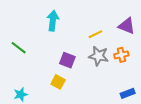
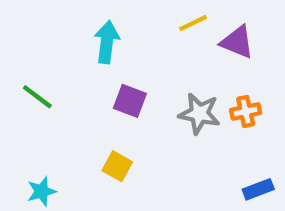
purple triangle: (127, 26) -> (237, 42), moved
yellow line: (95, 34) -> (193, 23), moved
purple square: (67, 60) -> (130, 101), moved

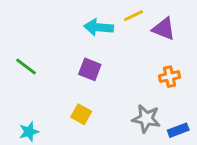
cyan arrow: (107, 42) -> (98, 27), moved, turned -92
gray star: (199, 114) -> (146, 119), moved

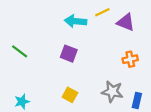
yellow square: (81, 114) -> (70, 95), moved
blue rectangle: (178, 130) -> (137, 100), turned -56

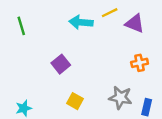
green line: (20, 51) -> (21, 26), moved, turned 36
purple square: (69, 54) -> (61, 64), moved, turned 30

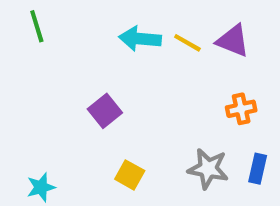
yellow line: (110, 13) -> (187, 43), moved, turned 56
green line: (21, 26) -> (37, 26), moved
blue rectangle: (147, 107) -> (258, 169), moved

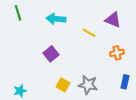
cyan arrow: (140, 39) -> (56, 19), moved
yellow line: (187, 43) -> (89, 33), moved
gray star: (208, 169) -> (88, 85), moved

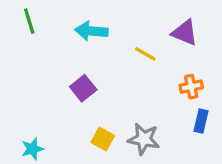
blue rectangle: (125, 82) -> (201, 121), moved

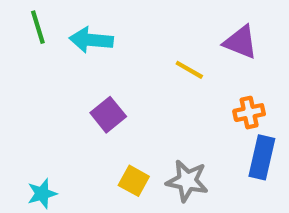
cyan arrow: (91, 31) -> (91, 40), moved
blue rectangle: (201, 121) -> (262, 157), size x1.4

